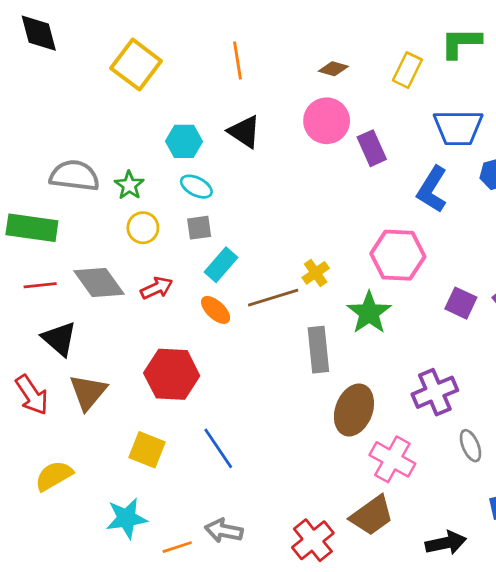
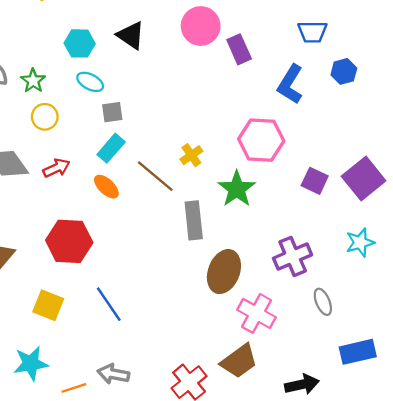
blue trapezoid: (458, 128) -> (312, 32), size x0.7
gray square: (199, 228) -> (112, 112), moved
brown line: (273, 298) -> (155, 176), turned 57

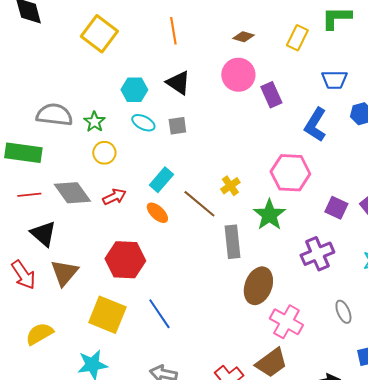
gray square: (112, 112) -> (177, 126), moved
purple cross: (293, 256) -> (317, 254), moved
yellow square: (48, 305) -> (107, 315), size x1.4

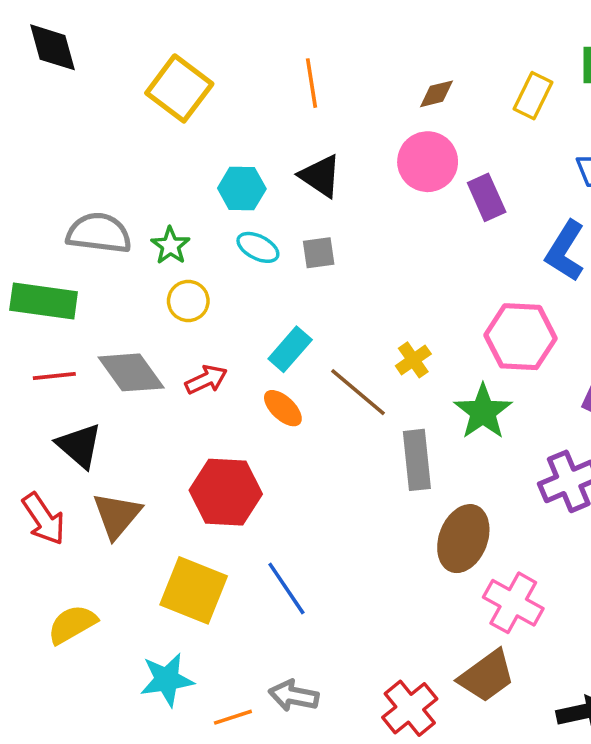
brown diamond: (243, 37) -> (437, 94), turned -30

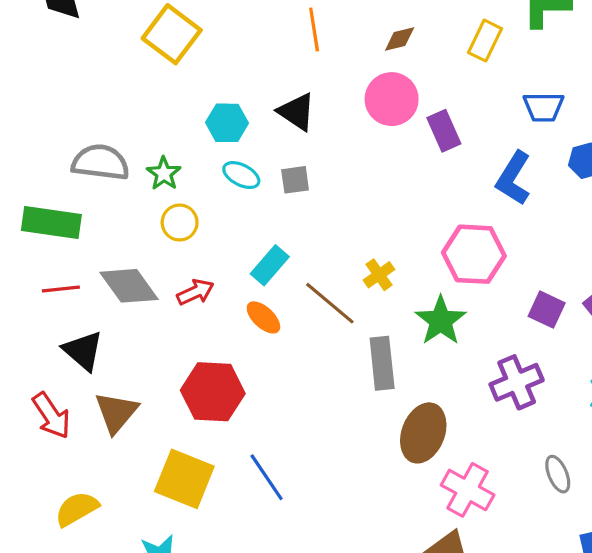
orange line: (312, 83) -> (314, 29), moved

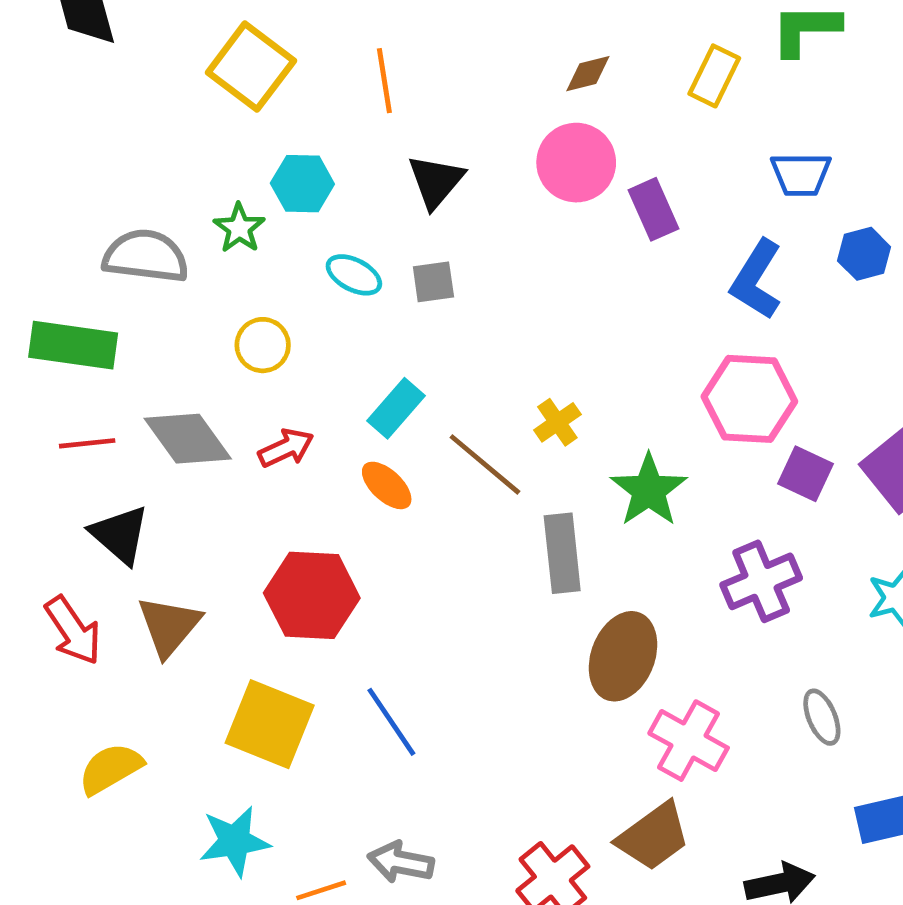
orange line: (314, 29) -> (384, 81), moved
black triangle: (297, 112) -> (436, 181), turned 36
cyan hexagon: (227, 123) -> (302, 184), moved
green star: (164, 173) -> (239, 228), moved
pink hexagon: (474, 254) -> (749, 399), moved

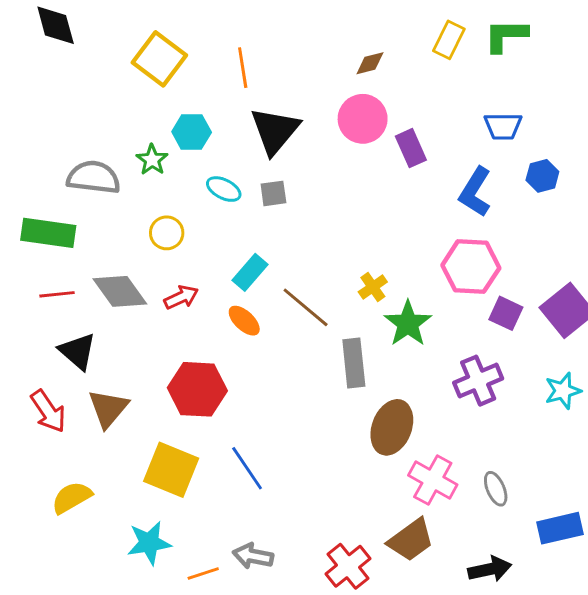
yellow rectangle: (714, 76) -> (449, 40), moved
black triangle: (436, 181) -> (275, 131), size x1.4
yellow cross: (557, 422) -> (373, 287), moved
gray ellipse: (822, 717) -> (496, 489), moved

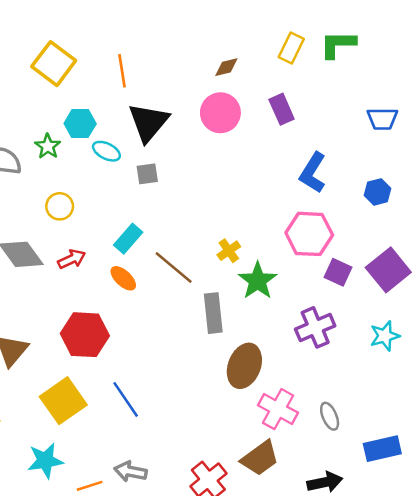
blue trapezoid: (503, 126) -> (382, 119), moved
purple rectangle: (411, 148) -> (282, 109), moved
blue hexagon: (542, 176) -> (378, 192), moved
cyan ellipse: (224, 189) -> (106, 151), moved
yellow square: (171, 470) -> (63, 401), turned 33

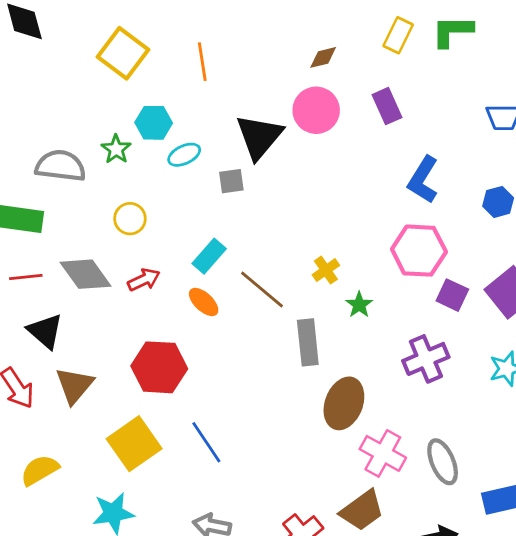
black triangle: (148, 122) -> (259, 137), moved
cyan ellipse: (106, 151) -> (184, 155), turned -52
green star: (258, 281) -> (359, 305), size x0.6
gray ellipse: (330, 416) -> (443, 462), size x1.4

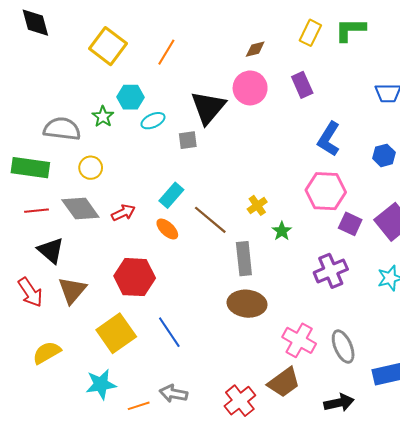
orange line: (202, 62) -> (166, 52), turned 40
yellow circle: (130, 219) -> (91, 168), moved
brown ellipse: (344, 403) -> (247, 304), moved, turned 75

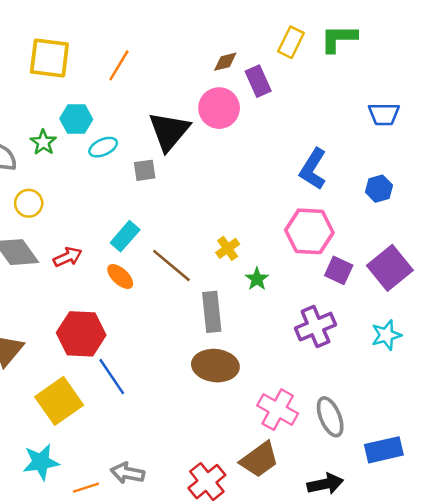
yellow square: (108, 46) -> (49, 58), turned -30
purple rectangle: (302, 85) -> (258, 81), moved
blue line: (169, 332) -> (112, 377), moved

